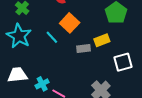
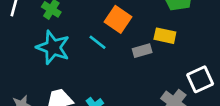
yellow rectangle: (102, 40) -> (165, 36), turned 42
white square: (123, 62) -> (200, 79), moved

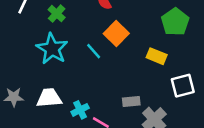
gray rectangle: (142, 51) -> (131, 102), moved
white square: (200, 79) -> (183, 86), moved

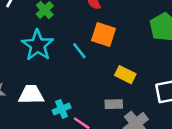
orange square: (116, 34) -> (103, 34), turned -30
yellow rectangle: (157, 56) -> (125, 75), moved

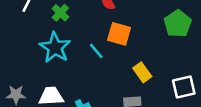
yellow rectangle: (125, 75) -> (142, 72), turned 30

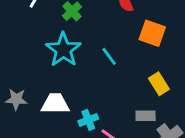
orange square: (119, 34) -> (152, 33), moved

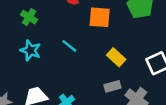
cyan star: (63, 50) -> (30, 50), size x0.7

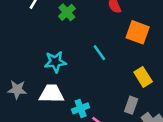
cyan star: (30, 50) -> (55, 62), moved, turned 30
gray rectangle: (112, 86) -> (131, 105), turned -70

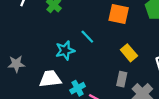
cyan star: (55, 62) -> (65, 50), moved
gray star: (17, 90) -> (16, 64), moved

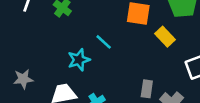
yellow rectangle: (129, 53) -> (165, 37), moved

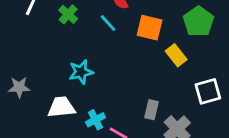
cyan line: (104, 42) -> (108, 23), moved

